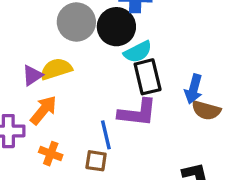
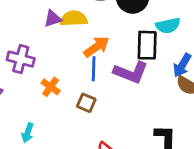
cyan semicircle: (138, 52) -> (168, 26), moved
orange arrow: (43, 110) -> (96, 47), moved
blue line: (106, 135) -> (94, 69), moved

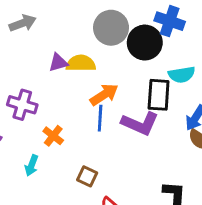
brown square: (86, 103) -> (87, 176), moved
cyan arrow: (28, 133) -> (32, 165), moved

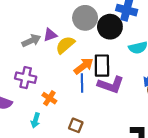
gray arrow: (23, 23) -> (31, 41), moved
purple triangle: (58, 63) -> (50, 35), moved
yellow semicircle: (81, 63) -> (65, 45), turned -36
black rectangle: (159, 95) -> (102, 66), moved

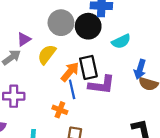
purple triangle: (50, 35) -> (24, 39), moved
orange cross: (49, 98) -> (60, 110), moved

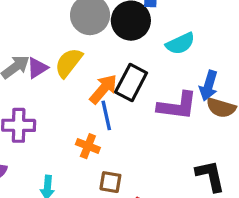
purple triangle: (24, 39) -> (37, 68), moved
black rectangle: (88, 67) -> (131, 83), turned 40
purple L-shape: (102, 85) -> (177, 106), moved

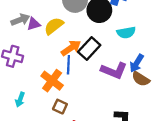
orange cross: (88, 146) -> (52, 81), size x1.5

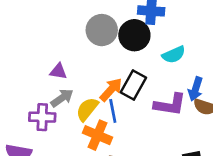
gray arrow: (20, 20) -> (62, 98), moved
purple triangle: (34, 24) -> (58, 71), turned 40
yellow semicircle: (54, 26) -> (87, 109), moved

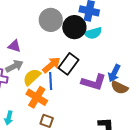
cyan semicircle: (174, 55) -> (93, 33), moved

